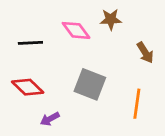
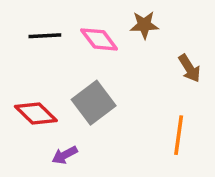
black line: (30, 43) -> (45, 36), moved
gray square: (90, 84) -> (94, 103), moved, turned 32

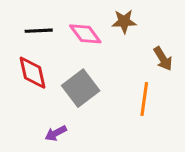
red diamond: (36, 113) -> (32, 73), moved, turned 33
orange line: (179, 135) -> (144, 99), moved

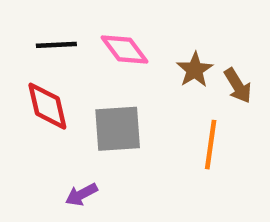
brown star: (124, 21) -> (195, 70), moved, turned -30
gray square: (81, 88) -> (118, 129), turned 33

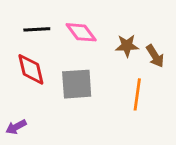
brown star: (195, 70) -> (127, 46), turned 30
purple arrow: (81, 194) -> (16, 127), moved

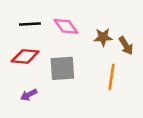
red diamond: (31, 69) -> (25, 56), turned -72
purple arrow: (16, 127) -> (29, 95), moved

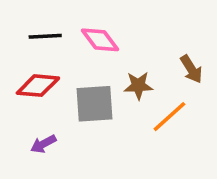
brown star: (103, 37) -> (138, 86), moved
orange line: (112, 77) -> (169, 117), turned 40

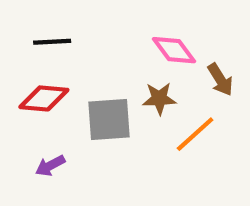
pink diamond: (100, 40) -> (174, 50), moved

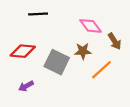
black line: (52, 42) -> (38, 14), moved
gray square: (109, 119) -> (57, 62), turned 30

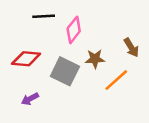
pink diamond: (91, 26) -> (74, 30), moved, turned 75

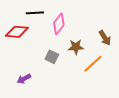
red diamond: (26, 59) -> (17, 32), moved
gray square: (65, 71) -> (52, 57), size x0.6

